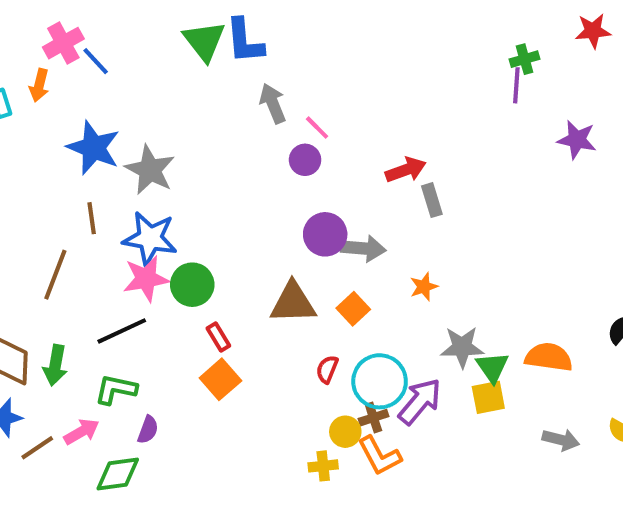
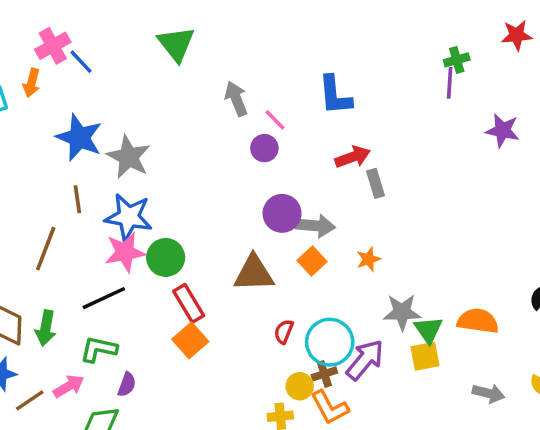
blue L-shape: (245, 41) -> (335, 95), moved
orange square: (353, 309) -> (312, 261), moved
red rectangle: (218, 337) -> (189, 303), size x1.5

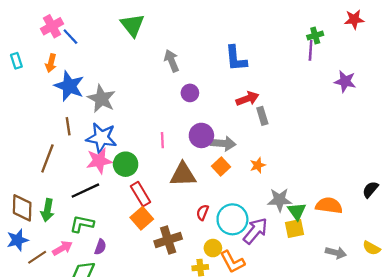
orange arrow: (32, 83) -> (51, 63), moved
pink line: (275, 120) -> (162, 140), moved, turned 42
brown cross: (324, 374) -> (168, 240), moved, size x1.6

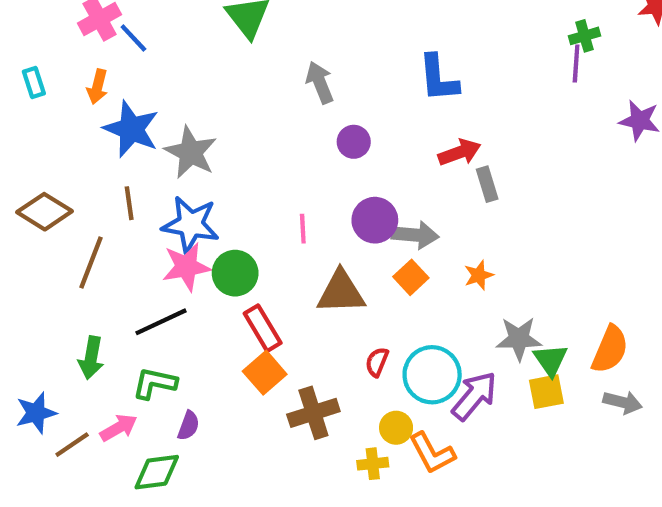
orange semicircle: (329, 206) -> (610, 349), turned 105
brown diamond: (22, 208) -> (44, 212), moved, turned -60
gray arrow: (336, 253) -> (623, 402), moved

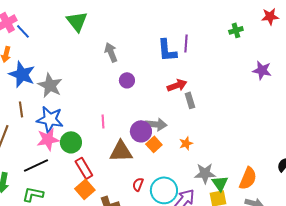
purple line: (576, 63) -> (186, 43), moved
purple circle: (375, 220) -> (141, 131), moved

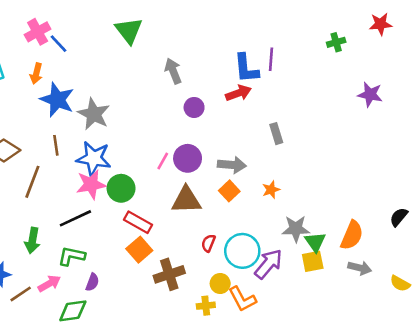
red arrow: (177, 85) -> (238, 93), moved
pink line: (103, 121) -> (163, 161), turned 32
purple circle: (141, 131) -> (188, 158), moved
red rectangle: (84, 168) -> (138, 222), turned -30

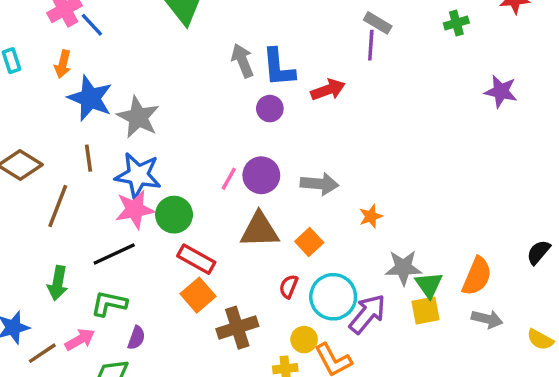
blue L-shape: (246, 68) -> (278, 67), moved
gray rectangle: (276, 134) -> (378, 23), moved, turned -42
orange square: (229, 191) -> (309, 242), moved

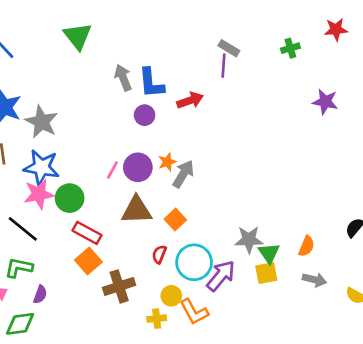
gray arrow: (319, 184) -> (183, 174), turned -64
orange star: (371, 216) -> (167, 162), moved
black line: (114, 254) -> (23, 229), turned 64
orange semicircle: (477, 276) -> (306, 246), size x0.7

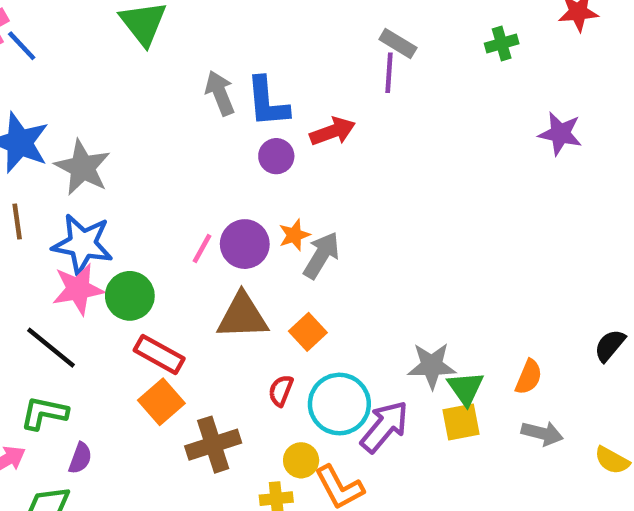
purple circle: (145, 115) -> (276, 156), moved

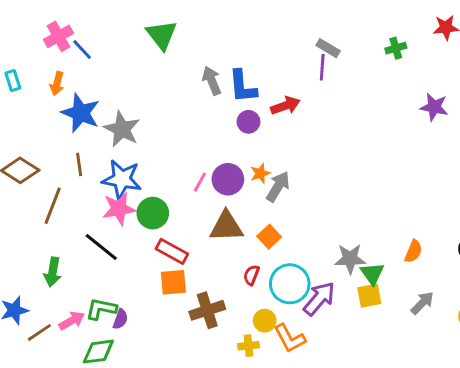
orange semicircle: (529, 377) -> (413, 251), moved
orange square: (161, 402) -> (173, 282), turned 36
green L-shape: (44, 413) -> (101, 309), moved
gray arrow: (542, 433) -> (422, 303), turned -60

